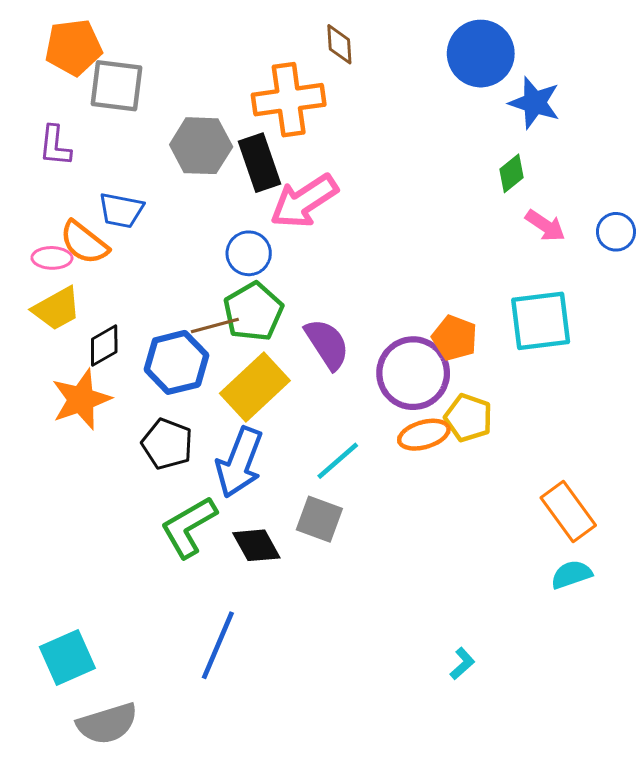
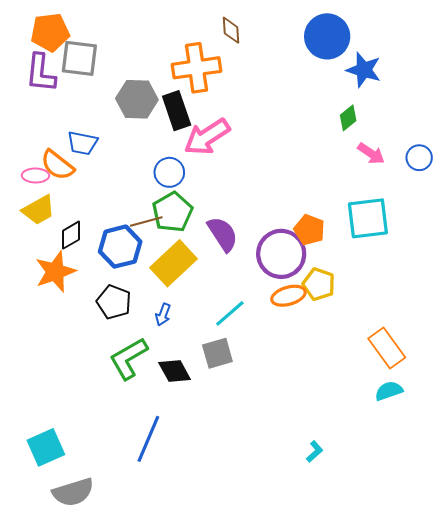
purple L-shape: (55, 146) -> (41, 73), moved, size x1.4
blue arrow: (239, 462) -> (163, 315), size x0.5
gray square: (319, 519) -> (217, 353), turned -36

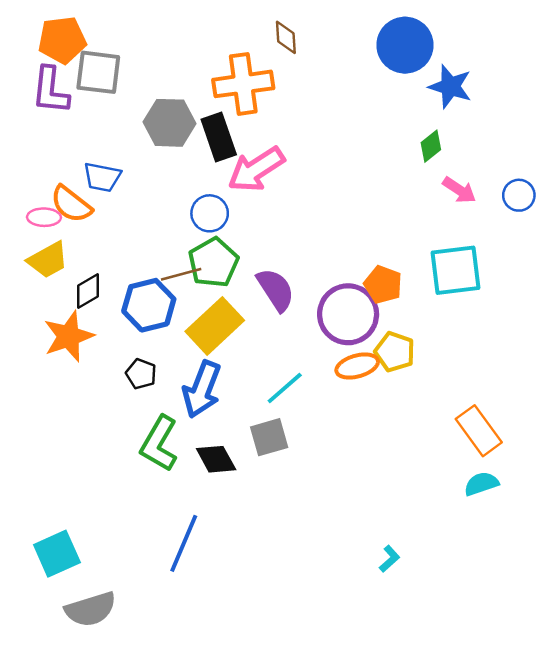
black pentagon: (114, 302) -> (141, 374), size x0.7
blue arrow: (163, 315) -> (202, 389), size x2.0
green L-shape: (129, 358) -> (159, 444), turned -30

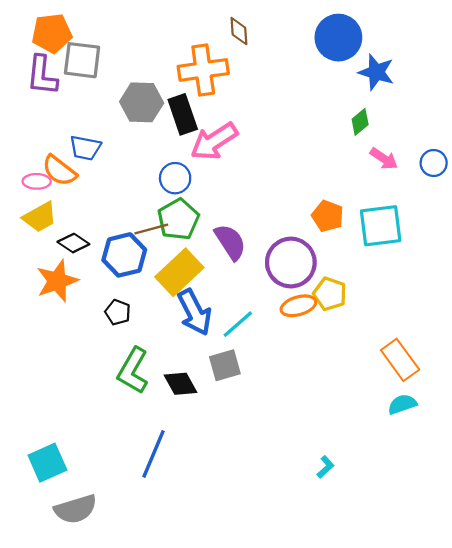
orange pentagon: (383, 284) -> (328, 216), moved
black diamond: (88, 291) -> (73, 243), turned 64
blue arrow: (202, 389) -> (195, 312), moved, turned -48

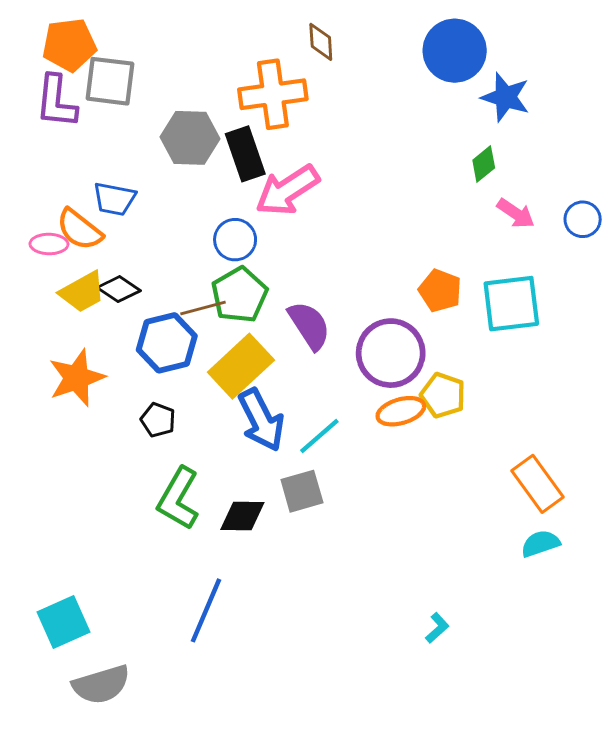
yellow trapezoid: (40, 217) -> (82, 292), moved
black diamond: (73, 243) -> (119, 289), moved
black diamond: (181, 384) -> (242, 516), turned -60

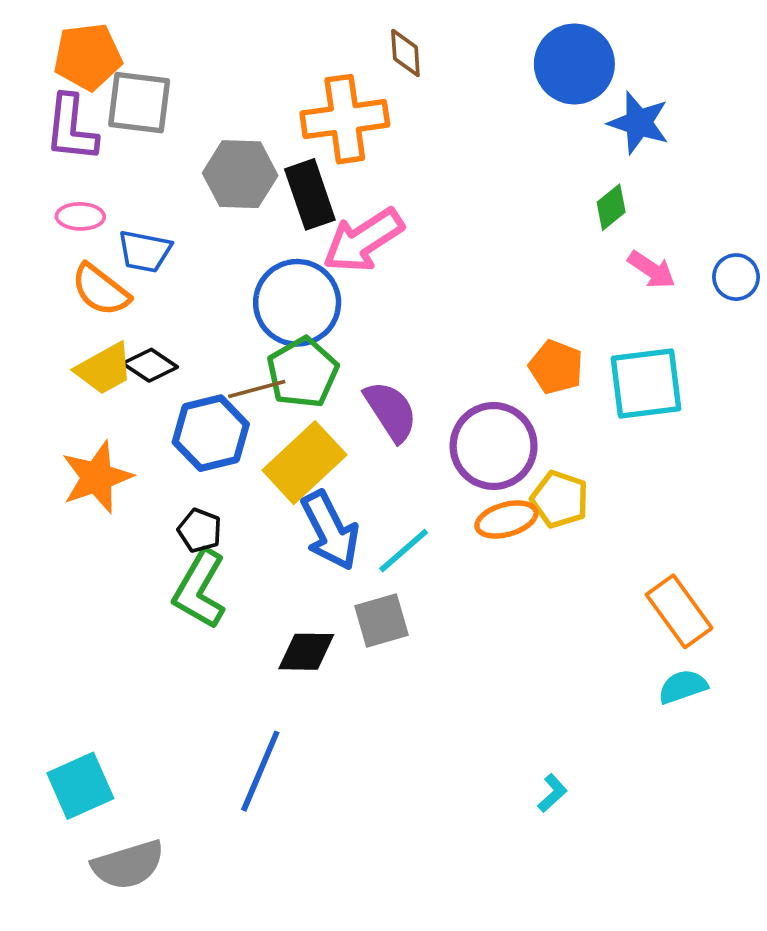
blue circle: (235, 240) -> (297, 303), size x1.6
pink ellipse: (49, 244) -> (80, 216), moved
green L-shape: (178, 498) -> (200, 589), moved

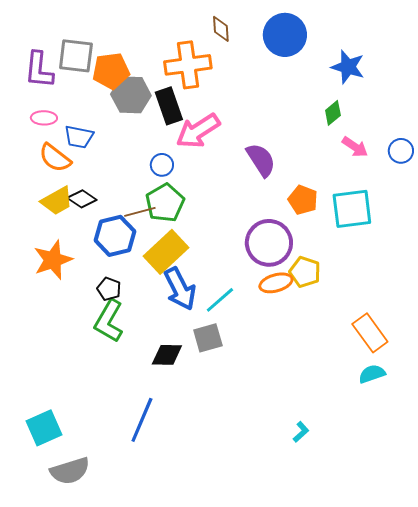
orange pentagon: (88, 57) -> (111, 71), moved
blue circle: (574, 64) -> (285, 35), moved
blue circle: (297, 303) -> (162, 165), size x0.5
purple semicircle: (391, 411) -> (261, 160), moved

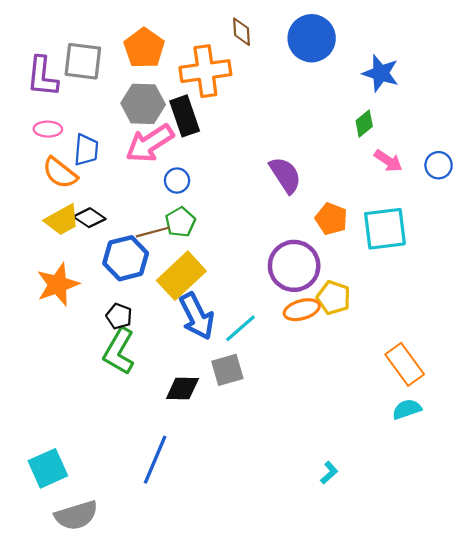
orange pentagon: (111, 71) -> (144, 48), moved, turned -30
pink arrow: (198, 131) -> (150, 143), moved
blue trapezoid: (79, 137) -> (86, 150), turned -96
green pentagon: (165, 203) -> (180, 222), size x0.7

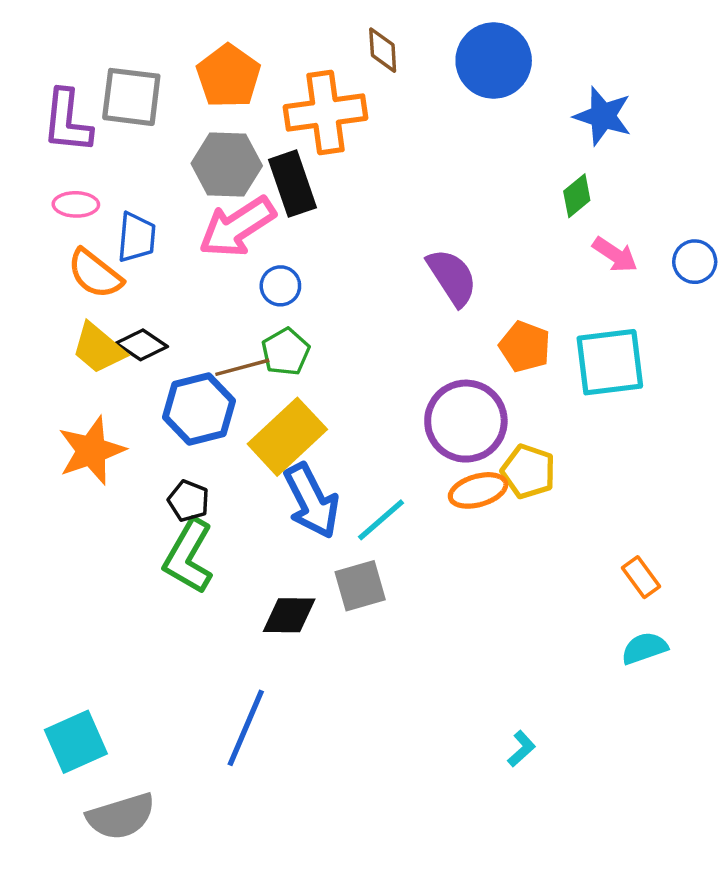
yellow trapezoid: (62, 220) -> (98, 348), turned 69
orange rectangle: (405, 364) -> (641, 577), size x0.6

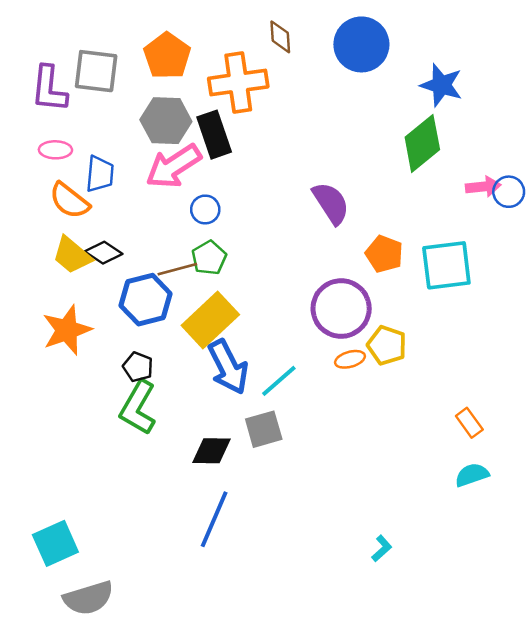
green diamond: (577, 196) -> (422, 143), size x1.8
pink arrow: (615, 255) -> (483, 187), moved, turned -40
orange ellipse: (478, 490) -> (350, 359), size x0.7
blue line: (246, 728) -> (214, 519), moved

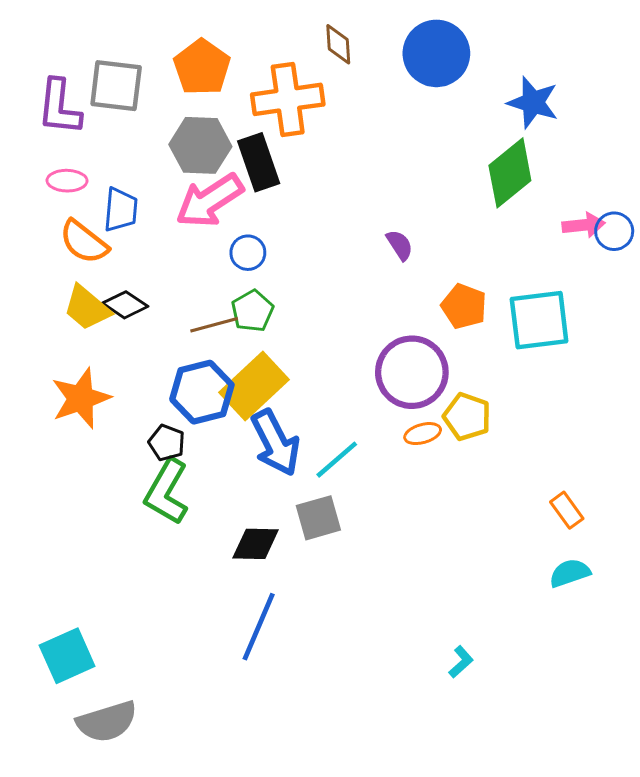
purple semicircle: (331, 203) -> (400, 245), size x0.6
blue hexagon: (146, 300) -> (202, 392), moved

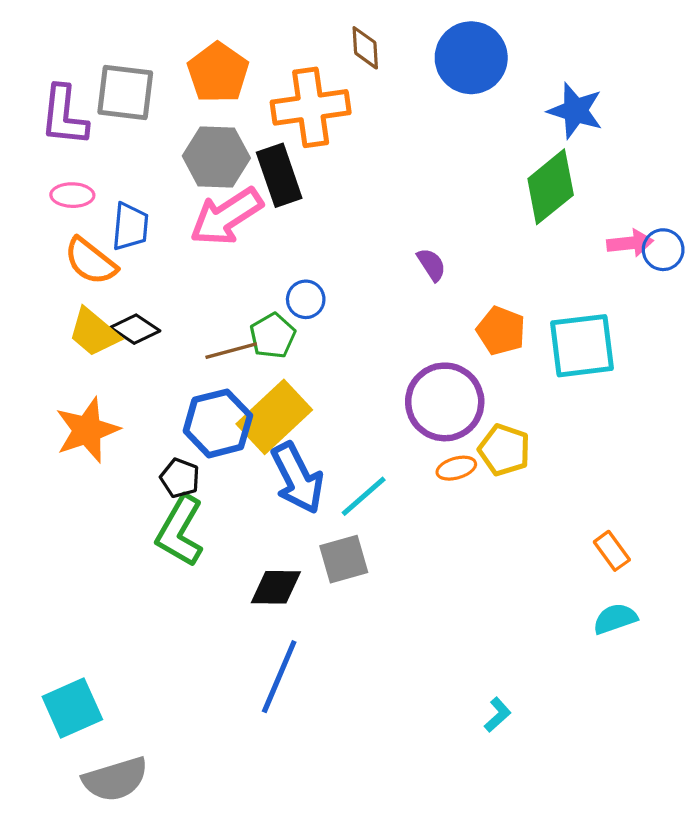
blue circle: (248, 253) -> (306, 299), moved

